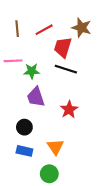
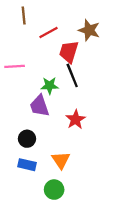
brown line: (17, 29) -> (24, 16), moved
black line: (66, 69) -> (72, 75), turned 50
green star: (32, 71) -> (50, 86), moved

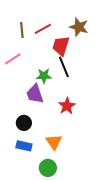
brown line: (24, 16) -> (22, 30), moved
pink line: (15, 66) -> (13, 59), turned -30

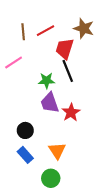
purple trapezoid: (35, 94) -> (50, 103), moved
blue rectangle: (24, 146) -> (25, 155), turned 35

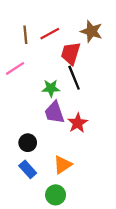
orange triangle: (57, 151) -> (63, 165), turned 30

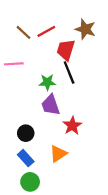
brown line: (25, 35) -> (24, 32), turned -42
pink line: (15, 68) -> (14, 64), turned 30
red star: (78, 123) -> (72, 126), moved
green circle: (56, 195) -> (30, 182), moved

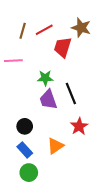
brown line: (24, 32) -> (23, 31), turned 63
black line: (69, 73) -> (71, 93), moved
red star: (72, 126) -> (79, 126), moved

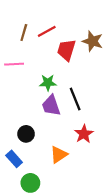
brown star: (81, 28) -> (93, 41), moved
blue rectangle: (25, 150) -> (14, 159), moved

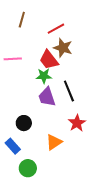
red line: (47, 31) -> (56, 29), moved
brown line: (24, 33) -> (22, 20), moved
brown star: (93, 41) -> (63, 48), moved
red trapezoid: (66, 50) -> (49, 60), moved, turned -55

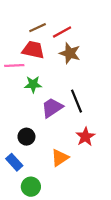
brown line: (22, 20) -> (38, 28), moved, turned 49
red trapezoid: (49, 60) -> (33, 50), moved, turned 140
green star: (44, 76) -> (33, 84), moved
purple trapezoid: (47, 97) -> (52, 108), turned 75

